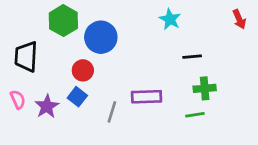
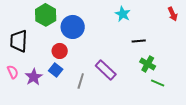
green cross: (205, 88) -> (148, 64), turned 35
purple rectangle: (147, 97) -> (106, 70), turned 45
green line: (195, 115) -> (158, 83), moved, turned 32

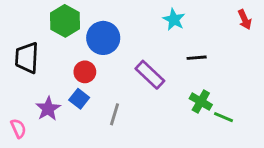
green cross: (148, 64) -> (201, 102), moved
purple rectangle: (106, 70) -> (150, 75), moved
pink semicircle: (13, 72) -> (18, 128), moved

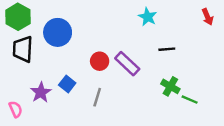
green hexagon: (65, 21) -> (18, 17), moved
blue circle: (103, 38) -> (58, 32), moved
red circle: (85, 72) -> (100, 61), moved

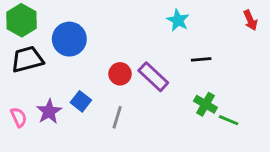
black trapezoid: (23, 49) -> (27, 59), turned 72
pink semicircle: (16, 109) -> (19, 117), moved

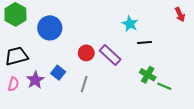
cyan star: (178, 20) -> (130, 24), moved
black trapezoid: (27, 59) -> (16, 56), moved
pink semicircle: (19, 117) -> (13, 84), turned 40

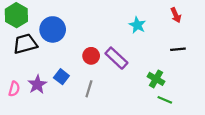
red arrow: (180, 14) -> (176, 15), moved
black line: (145, 43) -> (178, 49), moved
black trapezoid: (16, 56) -> (25, 44), moved
green line: (164, 86) -> (165, 100), moved

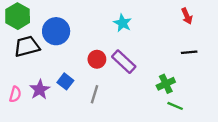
cyan star: (137, 25) -> (123, 23), moved
green cross: (156, 79) -> (166, 84), turned 35

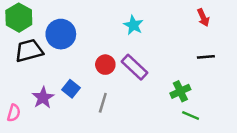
pink semicircle: (15, 94) -> (14, 113), moved

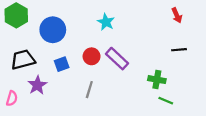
cyan star: (133, 25) -> (106, 22), moved
black trapezoid: (29, 51) -> (23, 60), moved
blue square: (71, 89) -> (62, 64), moved, turned 32
green cross: (180, 91) -> (157, 80), turned 35

